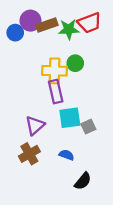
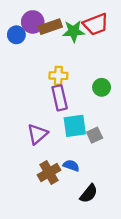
green circle: (75, 63) -> (102, 87), moved
yellow cross: (55, 71) -> (58, 76), size x0.7
brown cross: (29, 154) -> (49, 173), moved

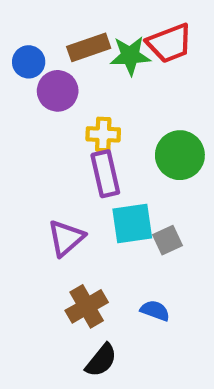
purple circle: (33, 22) -> (58, 91), moved
green circle: (102, 87) -> (180, 155), size x1.5
blue semicircle: (71, 166) -> (155, 311), moved
black semicircle: (89, 194) -> (101, 360), moved

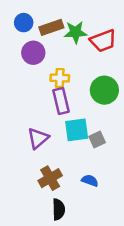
red trapezoid: (170, 43) -> (103, 41), moved
blue circle: (29, 62) -> (24, 23), moved
black semicircle: (101, 360) -> (59, 209), turned -40

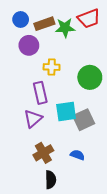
red trapezoid: (103, 41) -> (89, 18), moved
purple rectangle: (61, 101) -> (40, 93), moved
gray square: (97, 140) -> (84, 120), size x1.5

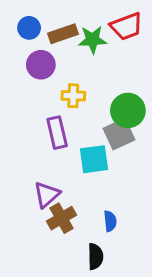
purple triangle: (33, 119) -> (47, 195), moved
gray square: (84, 120) -> (119, 134), moved
blue semicircle: (77, 155) -> (110, 221), turned 64
black semicircle: (51, 180) -> (95, 257), moved

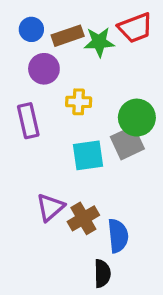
purple rectangle: (57, 133) -> (28, 121), moved
cyan square: (94, 159) -> (88, 155), moved
brown cross: (61, 218) -> (83, 218), moved
blue semicircle: (110, 221) -> (118, 236), size x1.5

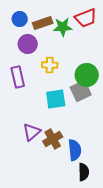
black semicircle: (102, 273) -> (84, 172), moved

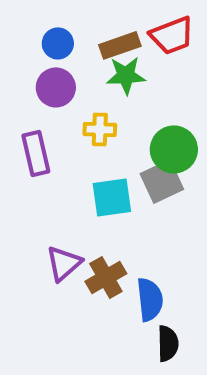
blue circle: (20, 19) -> (58, 43), moved
brown rectangle: (43, 23) -> (120, 45), moved
green star: (63, 27) -> (126, 75), moved

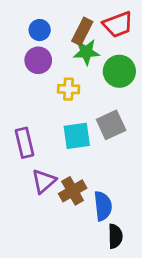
brown rectangle: (120, 45) -> (82, 31), turned -44
green circle: (174, 149) -> (119, 71), moved
purple rectangle: (36, 153) -> (24, 143), moved

